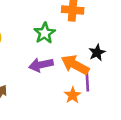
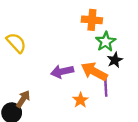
green star: (45, 33) -> (106, 42), moved
orange star: (73, 95) -> (80, 100), moved

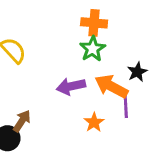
orange cross: (92, 20) -> (94, 23), moved
green star: (106, 42) -> (93, 49), moved

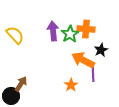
orange cross: (94, 23) -> (86, 29), moved
purple arrow: (71, 86) -> (53, 31), moved, turned 96

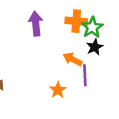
green star: (70, 34) -> (92, 27), moved
orange arrow: (83, 60) -> (73, 59), size x0.7

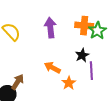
black star: (95, 47) -> (82, 55), moved
orange arrow: (73, 59) -> (52, 68), moved

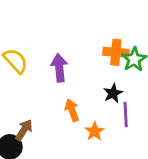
purple arrow: (50, 28) -> (59, 68), moved
orange arrow: (52, 68) -> (72, 110), turned 42

